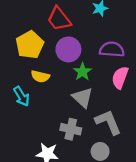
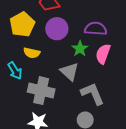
green star: (82, 72) -> (80, 49), moved
gray cross: (71, 129) -> (41, 91), moved, size x1.4

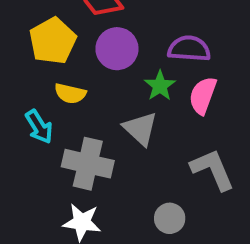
gray L-shape: (93, 94) -> (213, 170), moved

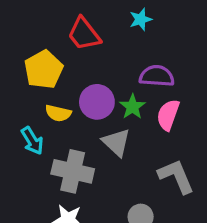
purple circle: (117, 49) -> (97, 102), moved

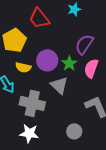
purple semicircle: (157, 76) -> (84, 44), turned -60

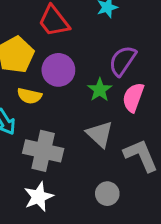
purple circle: (47, 60) -> (58, 70), moved
gray triangle: (59, 85) -> (100, 134), moved
white star: (29, 133) -> (39, 197), turned -30

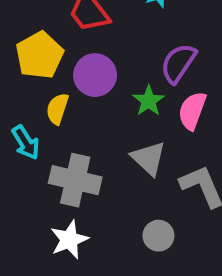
yellow semicircle: (29, 96) -> (57, 109), turned 95

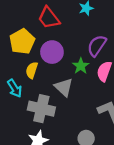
gray triangle: (149, 158) -> (64, 87), moved

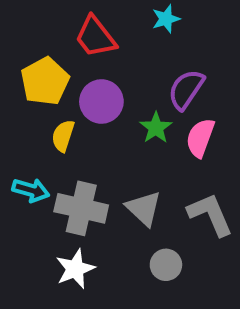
gray triangle: (64, 87) -> (144, 208), moved
cyan arrow: (15, 88) -> (31, 190), moved, turned -42

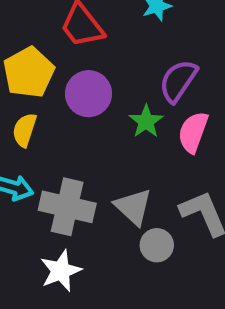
yellow semicircle: (63, 136) -> (24, 130), moved
gray circle: (166, 265) -> (157, 245), moved

